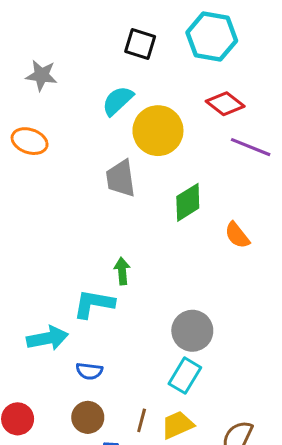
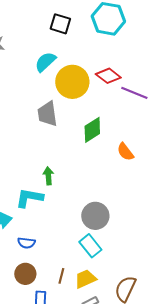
red diamond: (225, 104) -> (108, 76), moved
cyan rectangle: (185, 376) -> (90, 246), turned -70

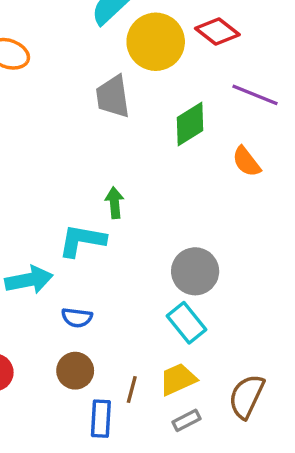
purple line: (134, 93) -> (255, 95), moved
brown line: (61, 276) -> (132, 390), moved

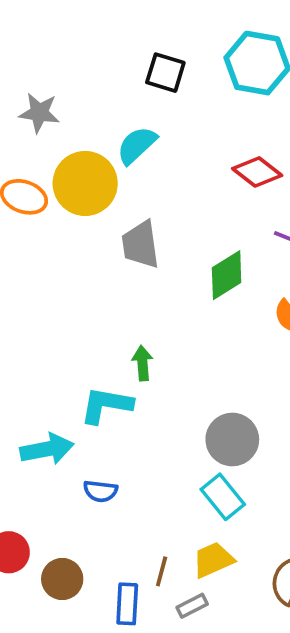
yellow circle: (156, 42) -> (85, 183), moved
brown circle: (75, 371) -> (62, 579), moved
gray rectangle: (187, 420) -> (192, 606), moved

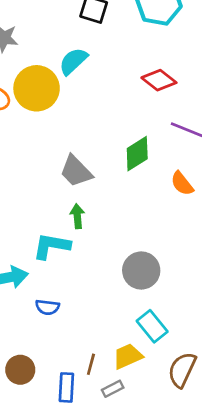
gray trapezoid: (141, 245) -> (76, 171), moved, turned -36
cyan rectangle: (223, 497) -> (152, 326), moved

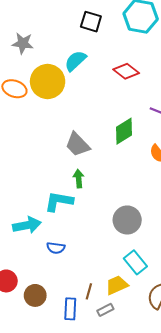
red diamond: (159, 80) -> (126, 71), moved

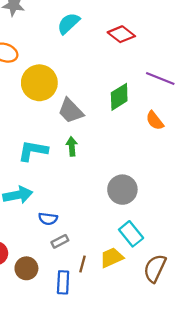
yellow circle: (48, 81) -> (39, 83), moved
cyan L-shape: (59, 201) -> (33, 151), moved
gray rectangle: (105, 310) -> (60, 241), moved

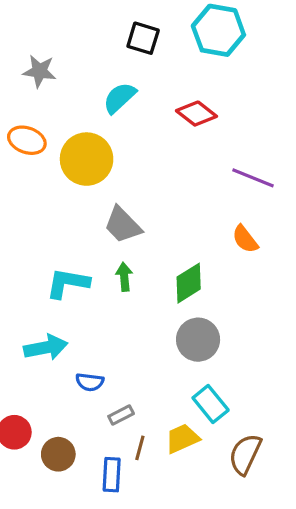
yellow circle: (39, 83) -> (87, 159), moved
green diamond: (119, 97) -> (189, 283), moved
gray rectangle: (60, 241) -> (121, 415), moved

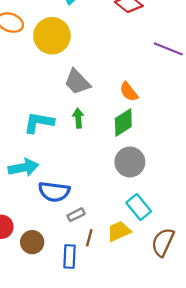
orange semicircle: (245, 239) -> (129, 92), moved
blue semicircle: (90, 382) -> (54, 192), size x1.6

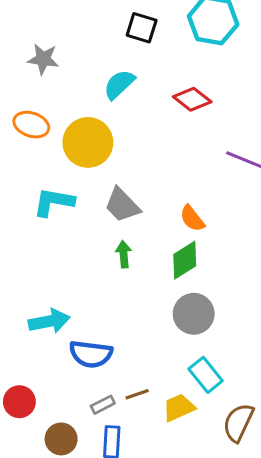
cyan L-shape: (39, 122) -> (54, 202), moved
gray rectangle: (76, 215) -> (103, 405), moved
brown line: (89, 238) -> (137, 394), moved, turned 56
brown circle: (32, 242) -> (61, 439), moved

